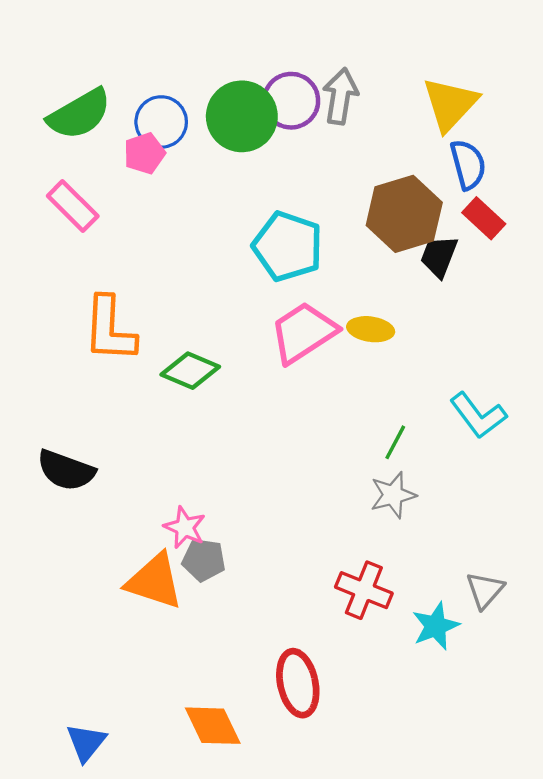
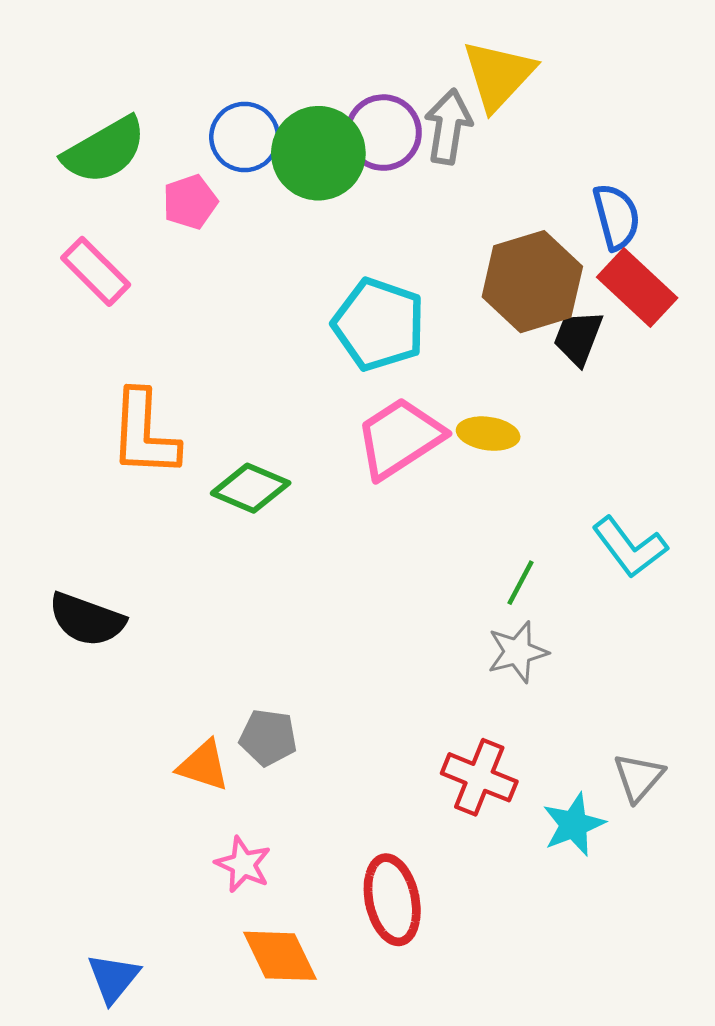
yellow triangle: (450, 104) -> (498, 75), moved
blue circle: (161, 122) -> (245, 137), moved
red rectangle: (484, 218) -> (637, 287), size x1.4
pink star: (185, 527) -> (243, 864), moved
orange triangle: (154, 581) -> (203, 766), size x0.7

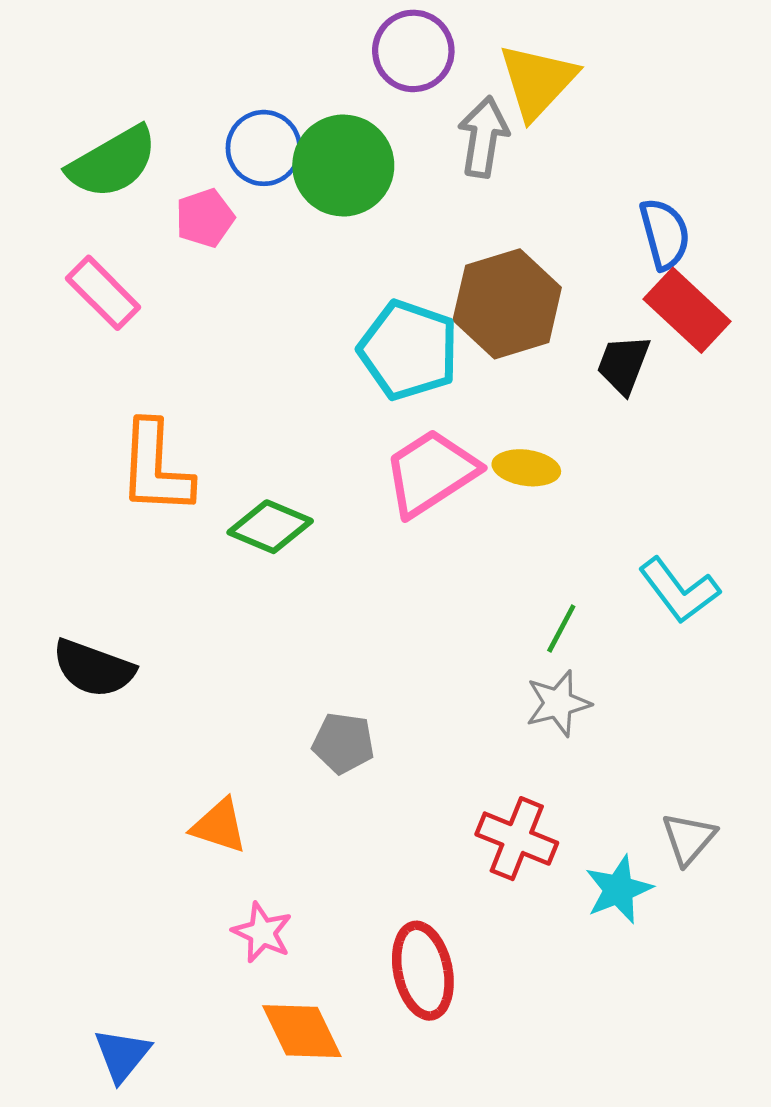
purple circle: (383, 133) -> (413, 51), moved
brown hexagon: (532, 282) -> (507, 304), moved
gray pentagon: (268, 737) -> (343, 743), moved

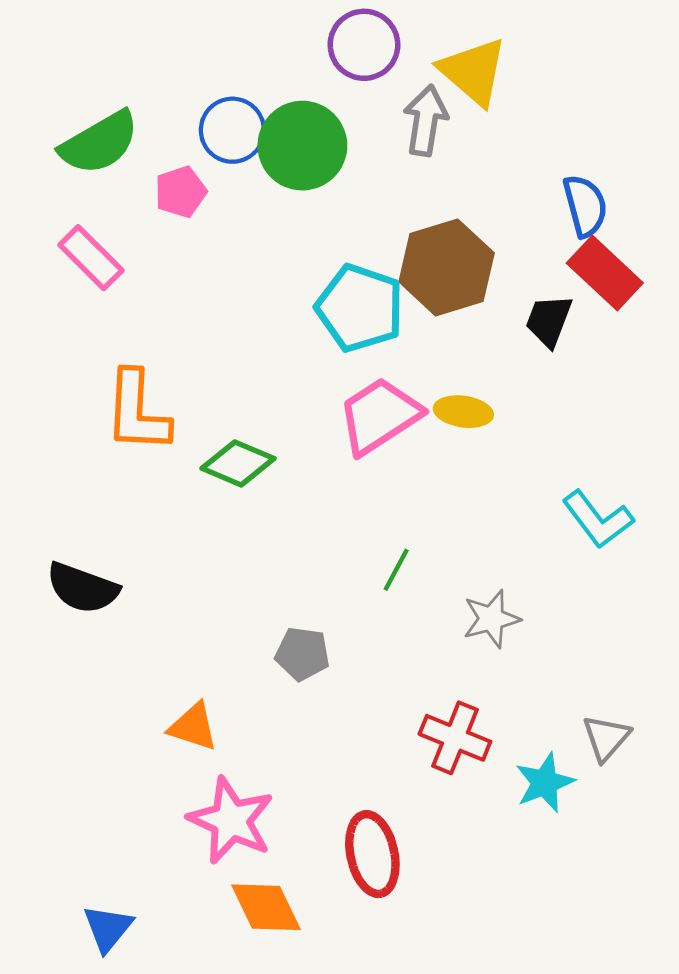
yellow triangle: (537, 81) -> (473, 71), turned -32
green line: (561, 629) -> (396, 570), moved
pink star: (262, 932) -> (231, 820), size x1.6

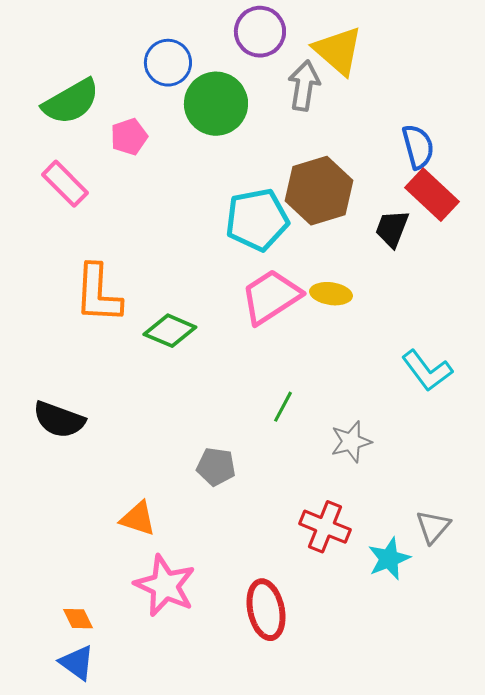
blue circle: (232, 130) -> (168, 63), moved
cyan pentagon: (360, 308) -> (257, 220), turned -30
orange diamond: (266, 907) -> (78, 619), moved, size x0.6
blue triangle: (108, 928) -> (77, 663), turned -33

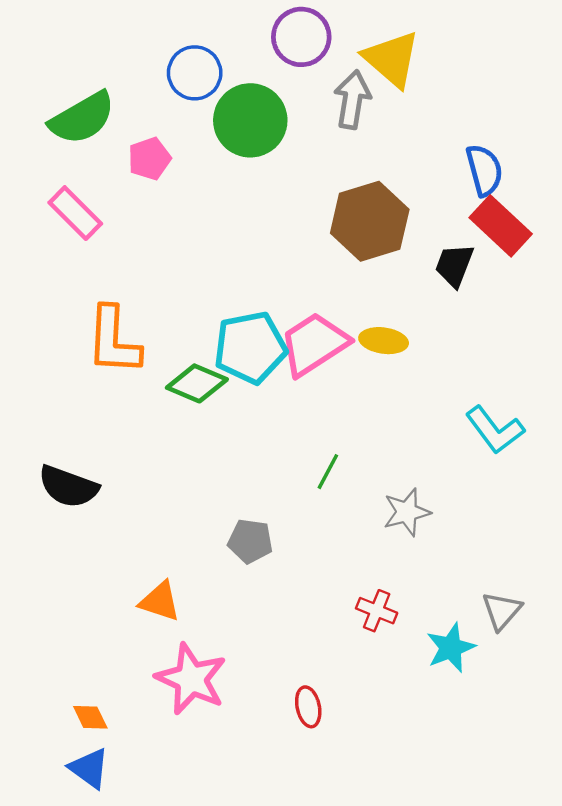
cyan pentagon: (257, 220) -> (250, 348), moved
red cross: (325, 527) -> (377, 611), size x0.7
red ellipse: (266, 610) -> (308, 707), size x0.6

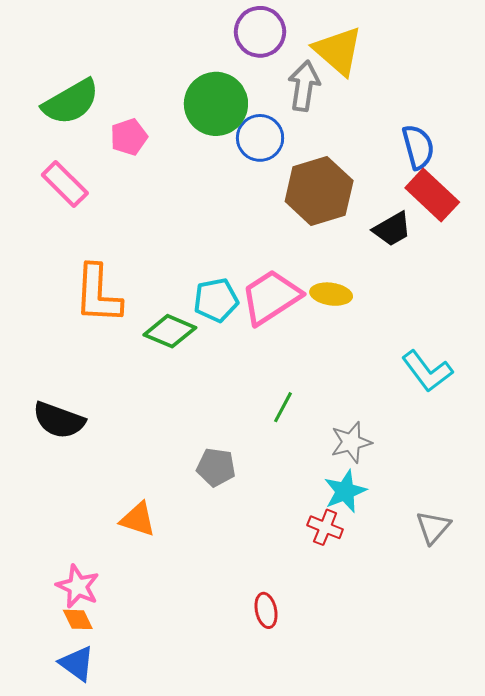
blue circle: (195, 73) -> (260, 138), moved
black trapezoid: (454, 265) -> (392, 229), turned -141
cyan pentagon: (250, 348) -> (216, 300), size x0.7
cyan star: (451, 648) -> (345, 491), moved
pink star: (191, 679) -> (78, 586), moved, size x0.7

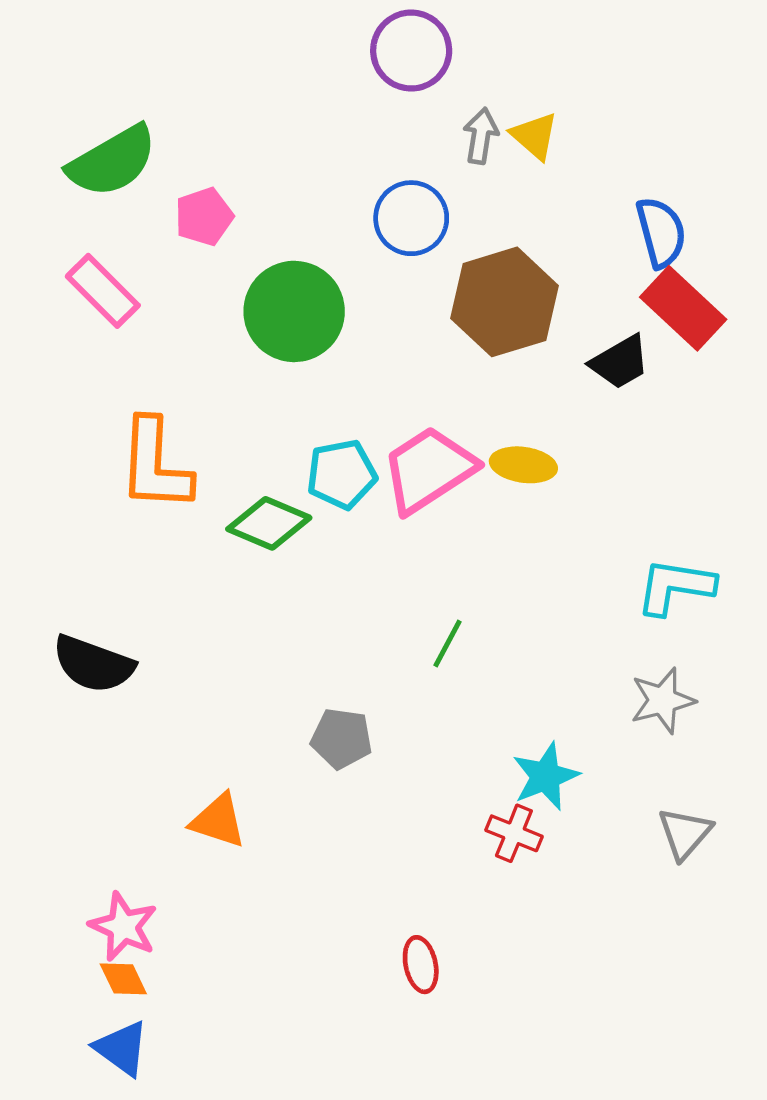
yellow triangle: (338, 51) -> (535, 136), moved, size x0.6
gray arrow: (304, 86) -> (481, 136), size x0.7
green circle: (216, 104) -> (294, 311), moved
cyan L-shape: (427, 371) -> (675, 587), turned 136
gray star: (351, 442) -> (663, 700), moved

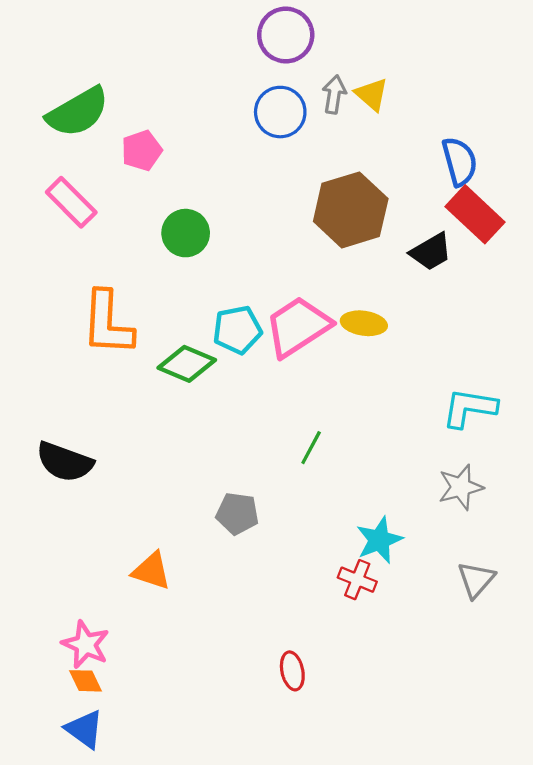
blue circle: (411, 218) -> (280, 112), moved
green circle: (294, 311) -> (186, 233), moved, size x0.7

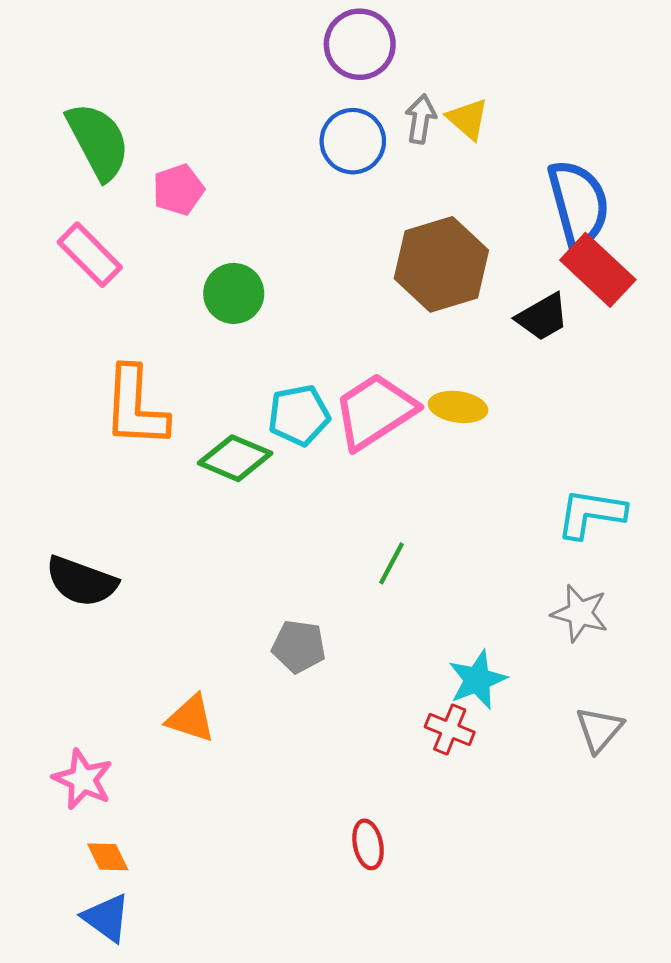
green semicircle: (78, 112) -> (98, 141), turned -88
blue semicircle: (460, 162) -> (578, 203), size x1.4
gray star: (461, 487) -> (580, 613), turned 30
pink star: (86, 645) -> (83, 779), moved

